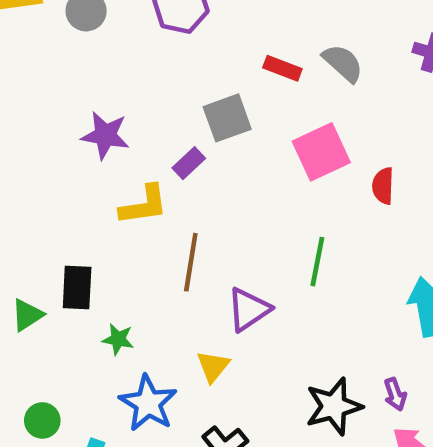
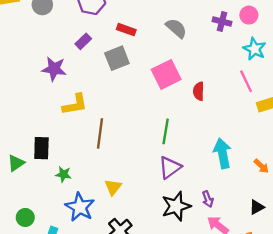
red rectangle: (282, 68) -> (126, 30), moved
purple rectangle: (189, 163) -> (83, 41), moved
purple triangle: (249, 309) -> (170, 167), moved

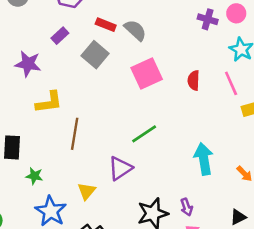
gray semicircle: (176, 28) -> (135, 30), moved
gray square: (117, 58) -> (95, 55), turned -30
red semicircle: (199, 91) -> (194, 80), moved
green line: (166, 131) -> (144, 134), turned 45
purple triangle: (170, 167) -> (120, 168), moved

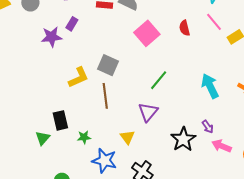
gray square: (95, 55) -> (108, 65), moved
purple star: (28, 64) -> (51, 37), moved

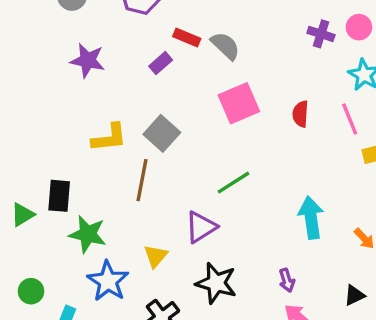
purple rectangle: (72, 24) -> (161, 63), moved
green star: (84, 137) -> (88, 234), size x1.6
black star: (183, 139) -> (216, 283), moved, turned 30

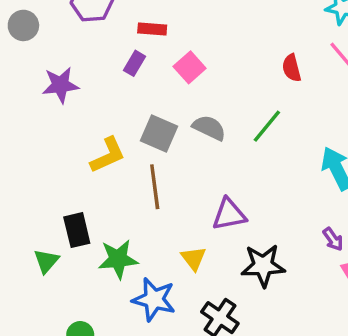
gray semicircle: (225, 46) -> (209, 128), moved
pink square: (239, 103) -> (190, 67), moved, size x0.7
green line: (234, 183) -> (267, 126), moved
purple triangle: (201, 227) -> (229, 214), turned 40

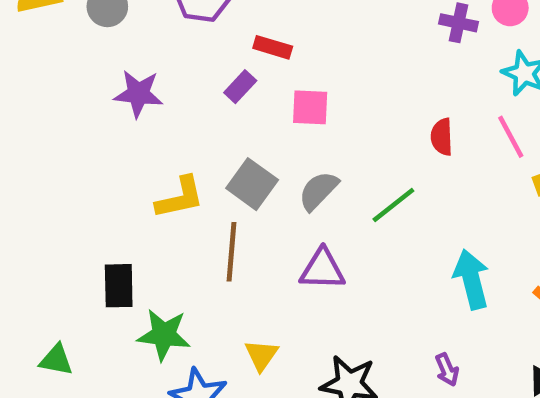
pink square: (190, 67) -> (310, 107), turned 32
gray semicircle: (209, 128) -> (318, 191), turned -84
purple triangle: (229, 214) -> (322, 269), moved
green triangle: (46, 261) -> (56, 360), moved, turned 48

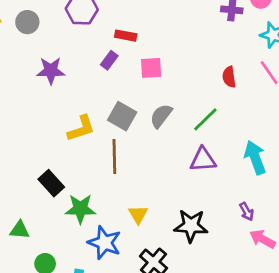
purple triangle: (322, 269) -> (203, 160), moved
black rectangle: (119, 286) -> (51, 183), turned -35

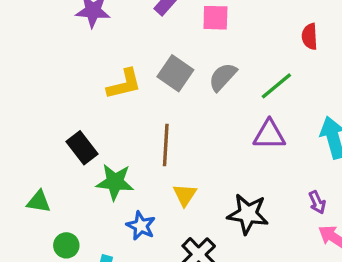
brown line: (114, 157) -> (166, 145), moved
blue star: (105, 243) -> (141, 226), size x0.7

